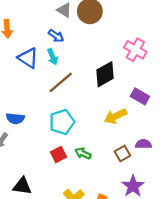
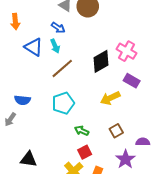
pink cross: (135, 50) -> (126, 51), moved
purple semicircle: (143, 144) -> (143, 142), moved
red square: (58, 155) -> (85, 152), moved

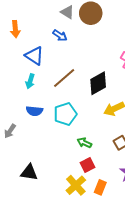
cyan arrow: (55, 46) -> (30, 81), moved, turned 40
black diamond: (101, 61) -> (98, 83), moved
blue semicircle: (22, 100) -> (34, 111), moved

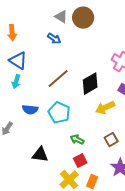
blue triangle: (34, 56) -> (18, 61), moved
cyan arrow: (30, 81) -> (16, 82), moved
cyan pentagon: (65, 114) -> (59, 113), turned -30
black triangle: (29, 172) -> (40, 155), moved

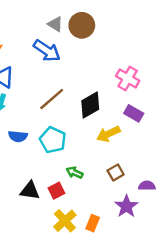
blue arrow: (54, 39) -> (47, 51), size x1.6
red square: (80, 161) -> (56, 191), moved

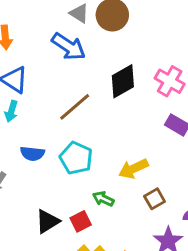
black diamond: (90, 105) -> (123, 81), moved
yellow arrow: (108, 134) -> (133, 169), moved
black triangle: (30, 191) -> (47, 221), turned -40

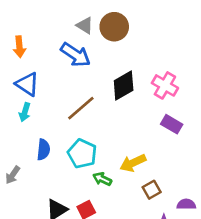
blue semicircle: (32, 154) -> (43, 150), turned -90
green arrow: (103, 199) -> (102, 179), moved

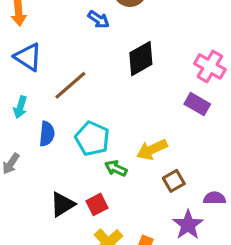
blue arrow: (75, 55) -> (99, 19), moved, size x0.6
pink cross: (165, 85) -> (210, 66), moved
brown line: (81, 108) -> (70, 85), moved
cyan arrow: (25, 112) -> (20, 107), moved

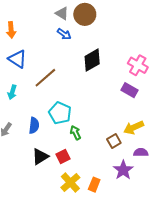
blue semicircle: (47, 134) -> (34, 125), moved
yellow arrow: (152, 150) -> (134, 127), moved
green arrow: (116, 168) -> (75, 133), turned 40

